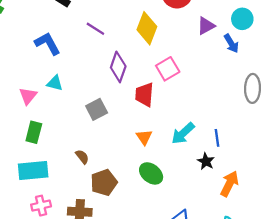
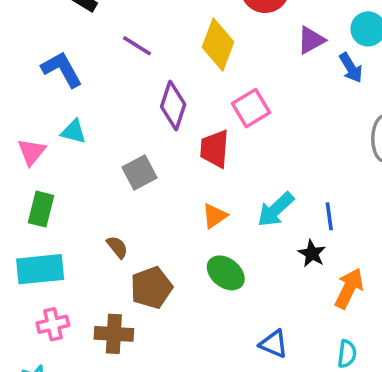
orange triangle: (144, 137) -> (215, 216), turned 30

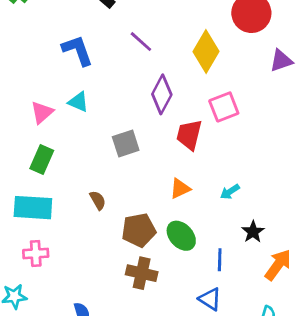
cyan arrow: (276, 210) -> (230, 192), size x0.6
blue line: (329, 216) -> (220, 260), moved
brown pentagon: (151, 288) -> (139, 230), moved
brown cross: (114, 334) -> (142, 273), moved

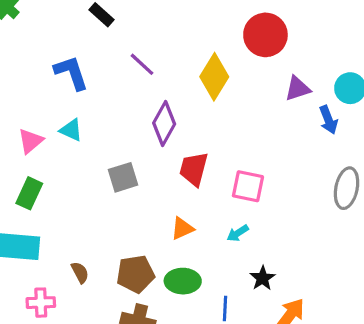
pink square: (224, 107) -> (248, 186), moved, turned 32
brown semicircle: (98, 200) -> (80, 272), moved
green ellipse: (181, 236) -> (183, 281), turned -48
pink cross: (36, 253) -> (41, 303), moved

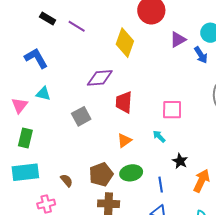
purple line: (142, 64) -> (77, 26), moved
purple diamond: (164, 123) -> (100, 78), turned 68
pink square: (248, 186) -> (172, 110), moved
cyan arrow: (238, 233) -> (159, 136), turned 88

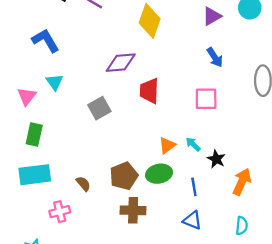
blue arrow: (201, 55) -> (215, 57), moved
cyan triangle: (43, 94) -> (55, 82), turned 42
cyan arrow: (159, 136) -> (193, 144), moved
orange triangle: (124, 140) -> (167, 145), moved

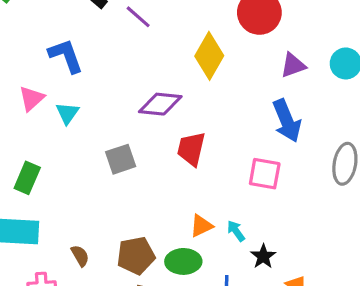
blue arrow: (215, 57) -> (287, 121), size x1.5
pink triangle: (27, 96) -> (32, 98), moved

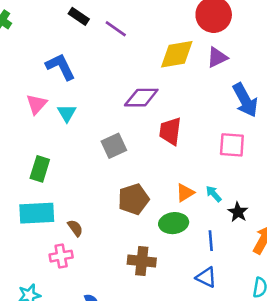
yellow diamond: (209, 56) -> (177, 54), turned 57
purple triangle: (293, 65) -> (217, 57), moved
brown semicircle: (80, 256) -> (75, 228), moved
brown pentagon: (136, 256) -> (133, 199), moved

